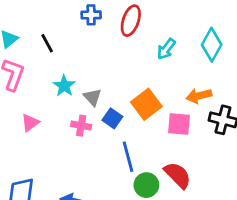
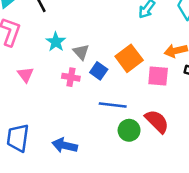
pink triangle: (30, 123) -> (25, 75), turned -30
blue line: (128, 157) -> (113, 105), turned -68

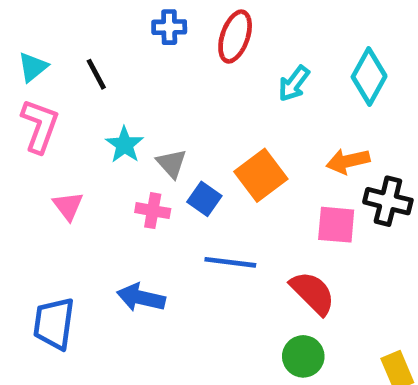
pink square: (158, 76) -> (336, 225), moved
green circle: (129, 130) -> (303, 356), moved
blue arrow: (65, 145) -> (141, 298), moved

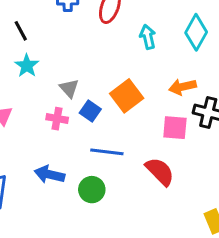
cyan arrow: (294, 84) -> (148, 37), turned 130
cyan star: (124, 145) -> (27, 66), moved
green circle: (303, 356) -> (92, 190), moved

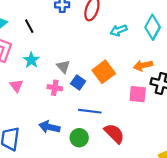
cyan arrow: (148, 37) -> (119, 30), turned -98
cyan star: (27, 66) -> (31, 60), moved
red semicircle: (160, 171) -> (114, 133), moved

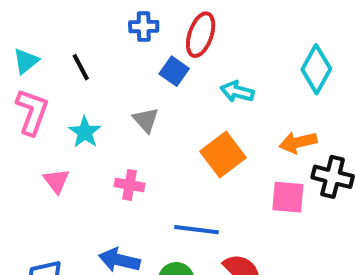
cyan arrow: (119, 30) -> (237, 92), moved, turned 35
gray triangle: (63, 66) -> (146, 120), moved
blue square: (78, 82) -> (174, 71), moved

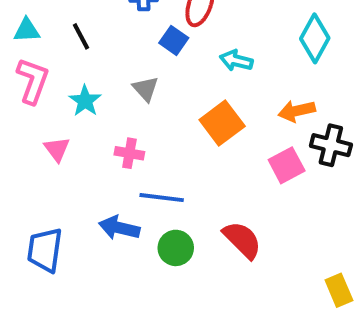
cyan triangle: (26, 61) -> (27, 30), turned 36
pink square: (288, 197) -> (287, 165), turned -33
blue line: (196, 230) -> (162, 198), moved

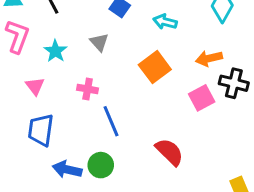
blue line: (162, 198) -> (111, 121), turned 60
blue arrow: (119, 228) -> (67, 169), moved
green circle: (176, 248) -> (101, 165), moved
blue trapezoid: (45, 250) -> (41, 130), moved

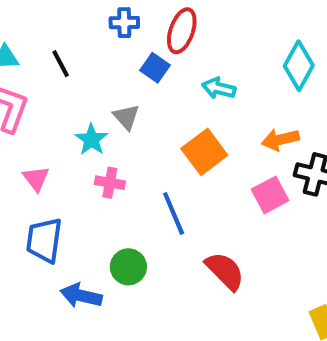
cyan star: (55, 51) -> (91, 140), moved
blue line: (111, 121) -> (174, 213), moved
green circle: (101, 165) -> (128, 267), moved

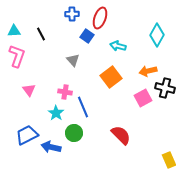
cyan star: (91, 140) -> (56, 113), moved
blue line: (174, 213) -> (83, 107), moved
blue trapezoid: (44, 240) -> (27, 135), moved, turned 55

